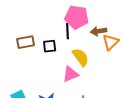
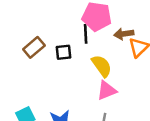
brown rectangle: (26, 42) -> (34, 47), turned -30
pink triangle: (71, 74) -> (107, 90), moved

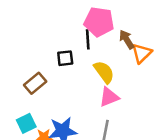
brown arrow: (124, 34) -> (127, 39), turned 66
brown rectangle: (34, 47) -> (35, 83), moved

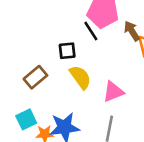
black line: (88, 39) -> (91, 31), turned -30
yellow semicircle: (104, 72) -> (80, 77), moved

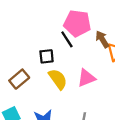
pink triangle: (113, 92) -> (86, 78), moved

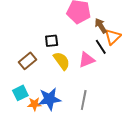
black line: (67, 39) -> (101, 47), moved

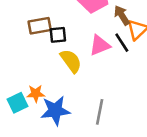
pink triangle: (87, 60) -> (100, 45), moved
brown rectangle: (27, 61) -> (40, 26), moved, turned 30
orange star: (34, 104) -> (36, 94), moved

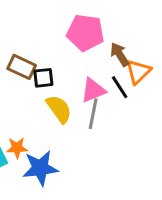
brown rectangle: (40, 26) -> (22, 67), turned 35
gray line: (100, 112) -> (93, 114), moved

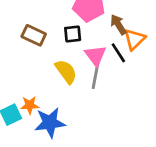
black square: (43, 78) -> (73, 34), moved
pink triangle: (93, 90) -> (95, 55), turned -45

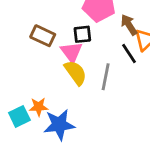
pink triangle: (95, 55) -> (71, 52), moved

